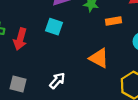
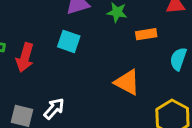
white arrow: (57, 81) -> (54, 109), moved

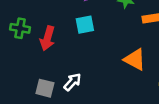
cyan square: (69, 41) -> (85, 25), turned -30

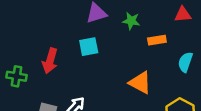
green cross: (20, 28) -> (17, 76), moved

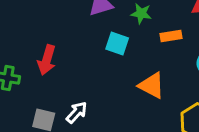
cyan square: (89, 47) -> (117, 43), moved, turned 30

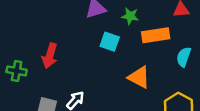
orange rectangle: (171, 36) -> (156, 35), size x1.5

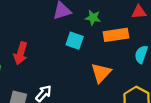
orange triangle: (139, 77) -> (101, 73), turned 45

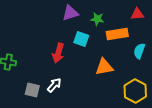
red arrow: (21, 53) -> (58, 53), moved
orange triangle: (101, 73) -> (104, 67), turned 36

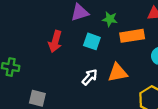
red arrow: (58, 53) -> (55, 41), moved
white arrow: (54, 85) -> (90, 77), moved

